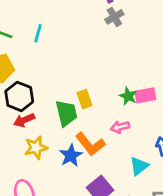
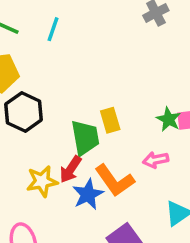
red arrow: (24, 120) -> (71, 169), moved, turned -36

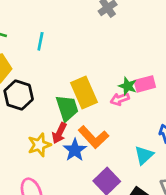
cyan line: (53, 29) -> (40, 41), moved
yellow rectangle: (110, 120) -> (84, 93), size x1.6
pink arrow: (156, 160) -> (120, 99), moved

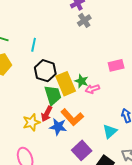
pink rectangle: (145, 84) -> (116, 65), moved
green star: (128, 86) -> (81, 81), moved
black hexagon: (19, 95) -> (45, 71), moved
blue star: (75, 150) -> (58, 127), turned -30

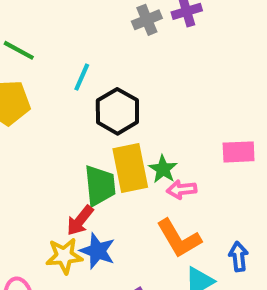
gray cross: (84, 20) -> (147, 20), moved
black hexagon: (45, 71) -> (117, 111), moved
orange L-shape: (72, 117) -> (179, 238), moved
yellow star: (31, 122) -> (64, 256), moved

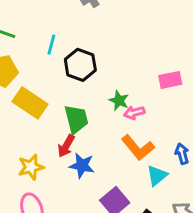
yellow rectangle: (130, 168) -> (30, 103), moved, turned -36
yellow star: (64, 256) -> (31, 167), moved

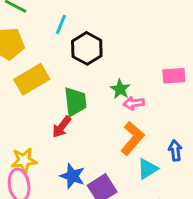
yellow rectangle: (30, 103) -> (32, 79), turned -72
orange L-shape: (138, 148) -> (132, 138), turned -108
blue star: (82, 165) -> (72, 176), moved
yellow star: (31, 167) -> (24, 160), moved

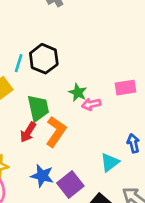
cyan line: (61, 24) -> (19, 63), moved
pink rectangle: (174, 76) -> (126, 88), moved
orange L-shape: (132, 138) -> (56, 132), moved

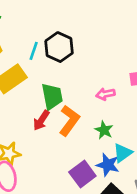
green star: (78, 93) -> (104, 130), moved
blue star: (42, 176) -> (108, 165), moved

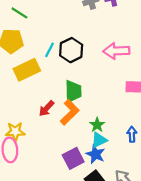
pink arrow: (106, 94) -> (116, 51), moved, size x1.6
green trapezoid: (52, 96) -> (73, 91), moved
cyan triangle: (123, 153) -> (99, 140), moved

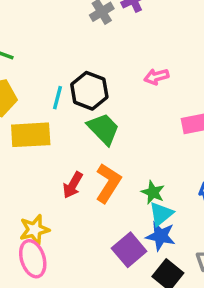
pink arrow: (116, 51) -> (156, 77), size x0.6
yellow rectangle: (27, 70) -> (31, 135), turned 35
green trapezoid: (73, 91) -> (103, 129), moved, turned -30

